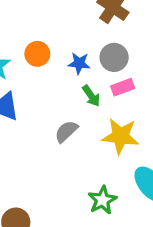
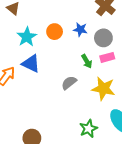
blue star: (79, 63) -> (80, 30), moved

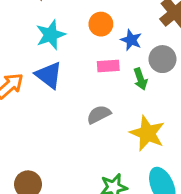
orange circle: (55, 32) -> (101, 24), moved
pink rectangle: (107, 57) -> (108, 66), moved
green arrow: (87, 61) -> (140, 79), moved

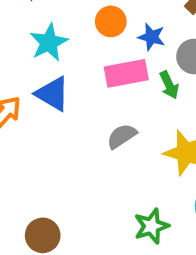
pink rectangle: (108, 66) -> (126, 73), size x1.5

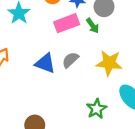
blue triangle: (53, 94) -> (45, 63), moved

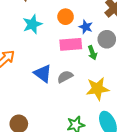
yellow star: (109, 63) -> (97, 89), turned -30

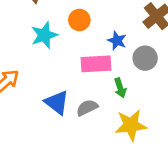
orange circle: (66, 17) -> (79, 20), moved
green arrow: (92, 53) -> (120, 88), moved

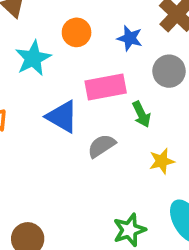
blue star: (117, 41) -> (130, 38), moved
blue triangle: (57, 103) -> (62, 117), moved
yellow star: (131, 125) -> (162, 161), size x0.6

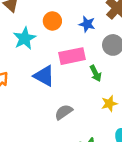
gray semicircle: (101, 146) -> (64, 112), moved

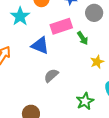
gray semicircle: (64, 112) -> (51, 76), moved

